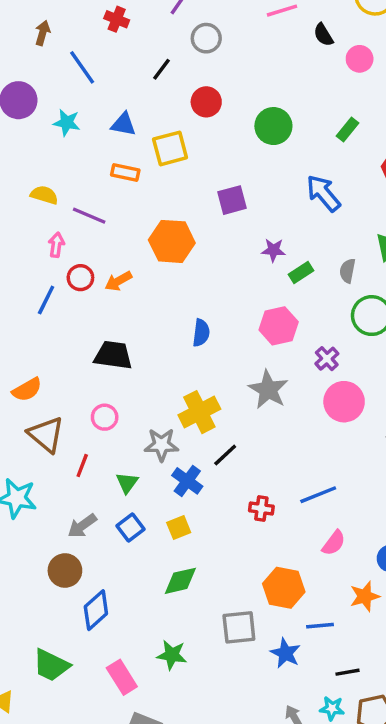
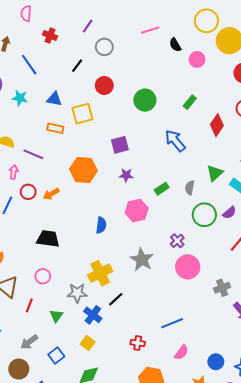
purple star: (273, 250) -> (126, 175), moved
pink hexagon: (279, 326) -> (137, 211), moved
red cross: (261, 508) -> (138, 343), moved
blue square: (130, 527) -> (56, 355), moved
yellow square: (179, 527) -> (88, 343), turned -32

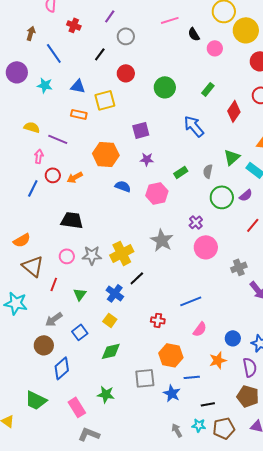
blue semicircle: (101, 225) -> (123, 186), moved, turned -77
gray star: (77, 293) -> (92, 255), moved

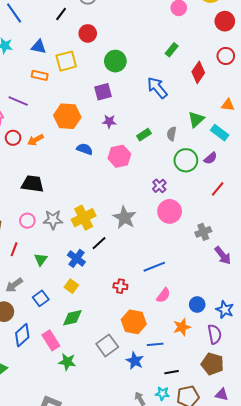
green circle: (165, 87) -> (115, 61), moved
gray star: (162, 240) -> (125, 218), moved
gray square: (145, 378) -> (107, 345), turned -30
pink rectangle: (77, 407) -> (51, 340), moved

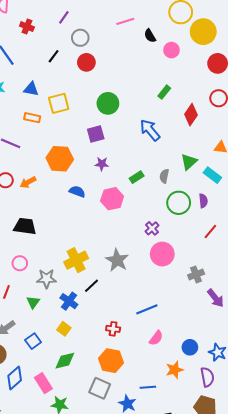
red circle: (88, 33) -> (86, 62), moved
purple semicircle: (210, 158) -> (203, 201), turned -56
gray star: (53, 220) -> (46, 279), moved
orange hexagon: (134, 322) -> (111, 361), moved
gray square: (107, 345) -> (100, 388), turned -30

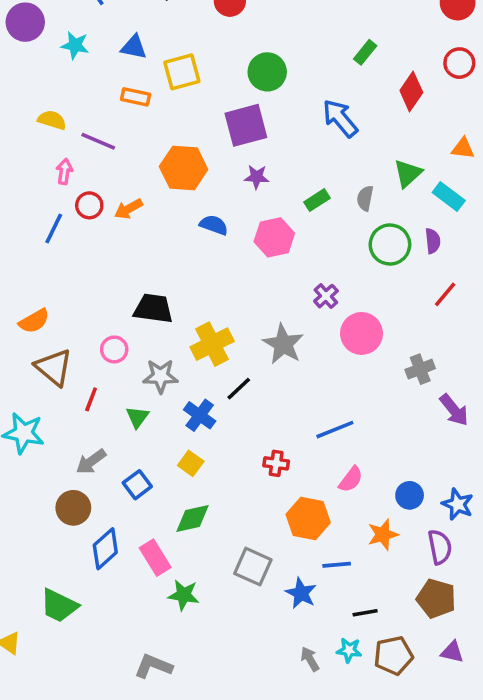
purple square: (96, 134) -> (246, 125), size x1.4
black trapezoid: (25, 226) -> (153, 309), moved
purple cross: (152, 228) -> (326, 296), moved
orange hexagon: (111, 361) -> (308, 518), moved

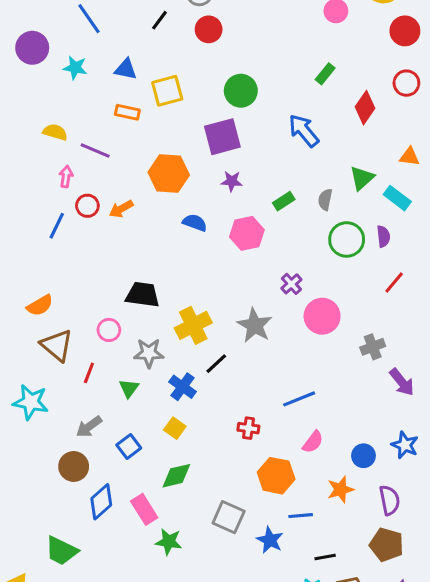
blue star: (458, 504) -> (405, 445), moved

